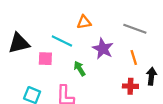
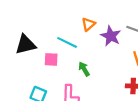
orange triangle: (84, 22) -> (88, 24), turned -32
purple star: (103, 49) -> (111, 36), moved

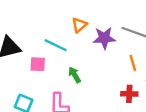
purple star: (111, 36) -> (104, 38), turned -30

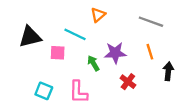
purple star: (104, 38) -> (115, 53), moved
red cross: (129, 94) -> (128, 82), moved, turned 35

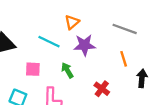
pink square: (58, 53) -> (33, 69), moved
purple star: (115, 53) -> (85, 45), moved

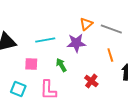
orange triangle: (72, 22) -> (86, 24), moved
cyan line: (49, 42) -> (45, 40), turned -36

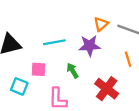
red cross: (91, 81) -> (107, 89), size x1.5
cyan square: (18, 89) -> (19, 86), moved

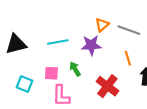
pink square: (38, 69) -> (51, 73), moved

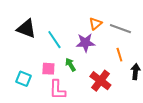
cyan line: (58, 42) -> (54, 40), turned 66
black triangle: (16, 44) -> (26, 29), moved, turned 35

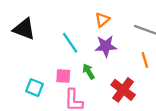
orange triangle: (95, 24) -> (102, 20), moved
black triangle: (26, 29) -> (24, 29), moved

